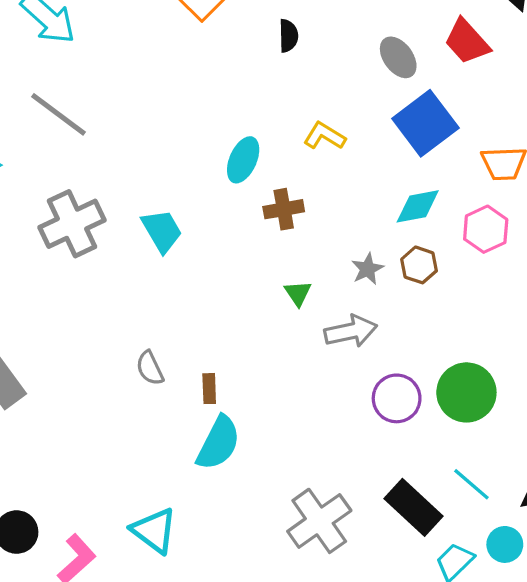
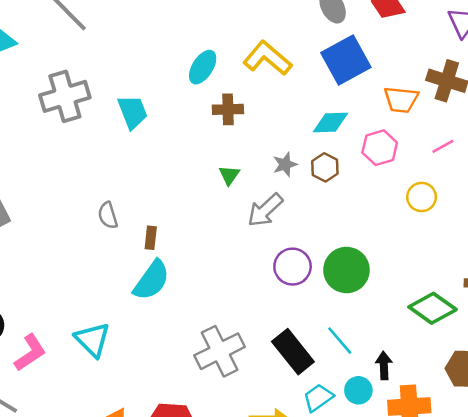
yellow L-shape: (324, 136) -> (267, 58), size x1.5
gray arrow: (351, 331) -> (265, 210), turned 141

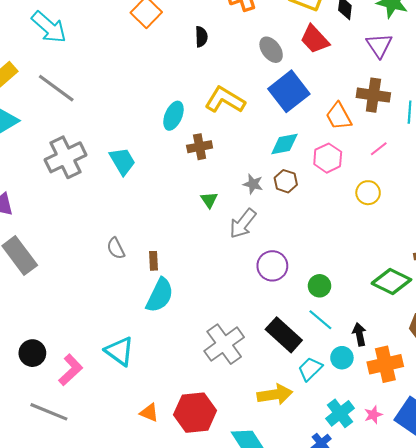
orange trapezoid: (401, 100) -> (339, 116), turned 64
gray star: (285, 164) -> (253, 184), turned -30
green circle: (346, 270) -> (319, 286), moved, size x0.6

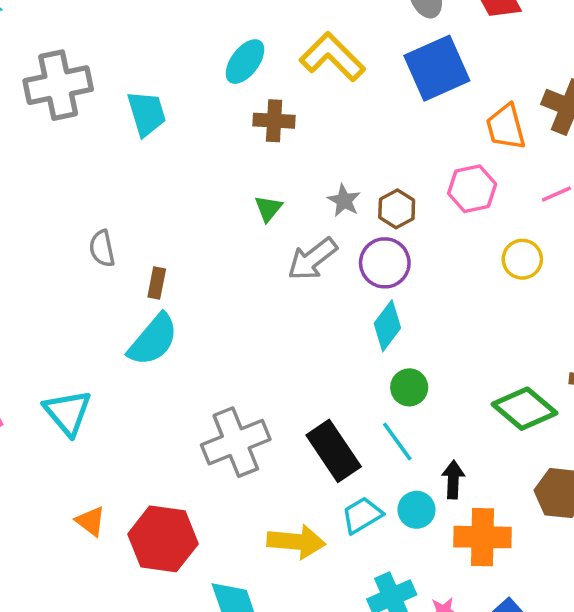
cyan diamond: (284, 144) -> (387, 326), moved, turned -56
purple circle: (272, 266) -> (385, 263), moved

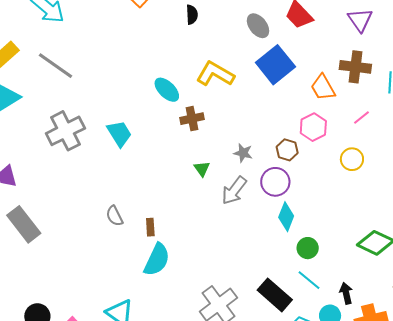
cyan ellipse: (245, 62) -> (167, 90), turned -68
brown hexagon: (397, 209) -> (287, 150), moved

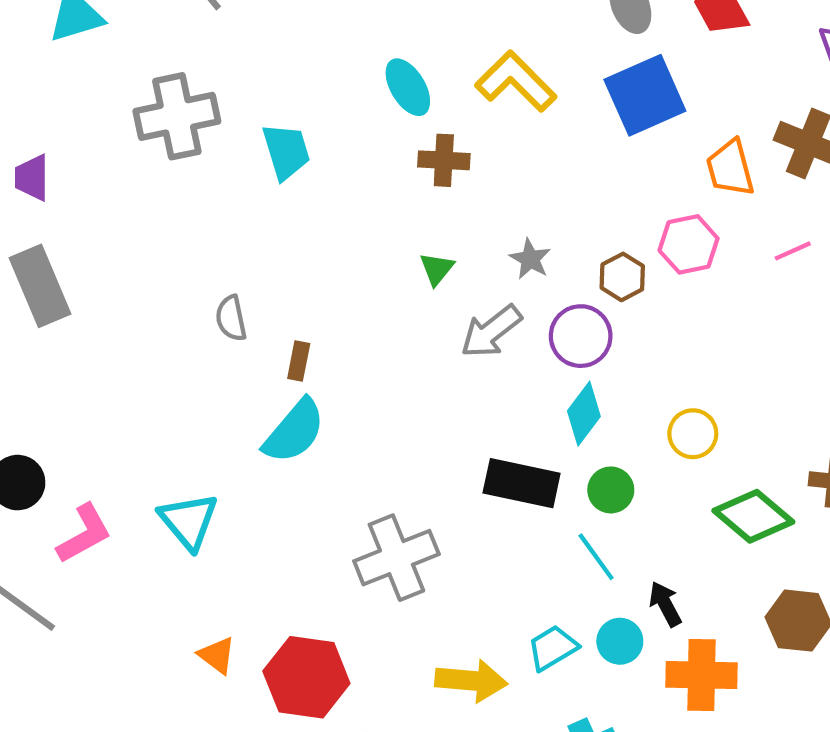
yellow circle: (352, 159) -> (693, 434), moved
black arrow: (346, 293) -> (665, 604), turned -30
black rectangle: (275, 295) -> (522, 483), moved, turned -44

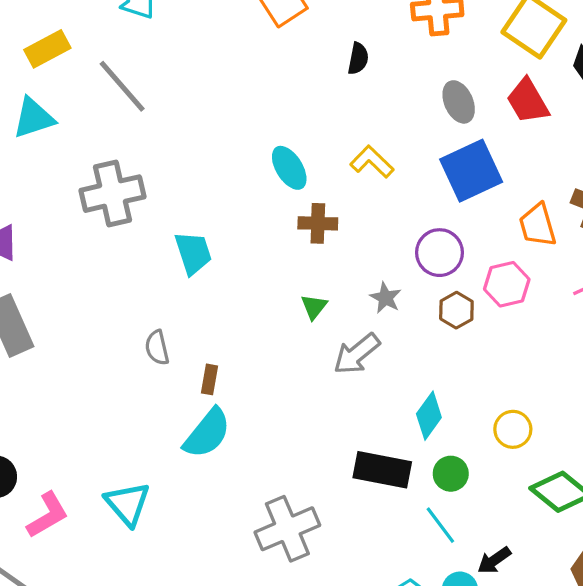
yellow L-shape: (516, 81) -> (372, 162), size x0.7
cyan trapezoid: (286, 151) -> (193, 253), moved
purple circle: (581, 336) -> (440, 253), moved
black arrow: (665, 604) -> (494, 560), turned -96

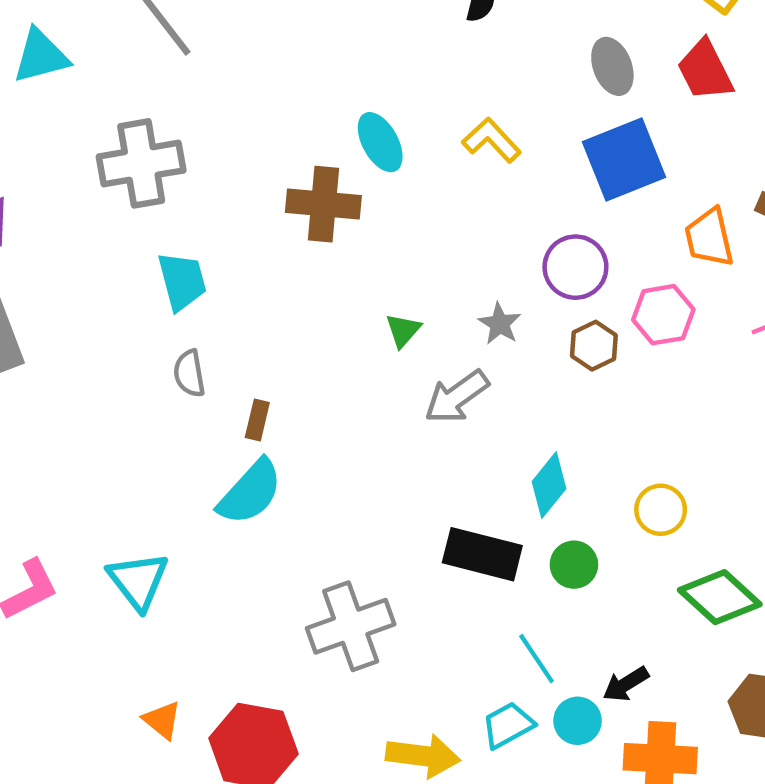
brown cross: (318, 223) -> (323, 204), moved, size x1.4
cyan trapezoid: (193, 253) -> (182, 281), moved
cyan line: (440, 525) -> (537, 659), moved

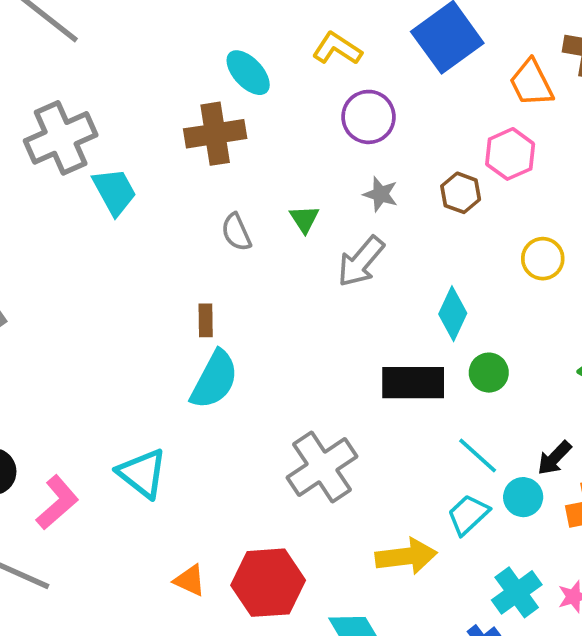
purple circle: (575, 267) -> (368, 117), moved
cyan trapezoid: (182, 281) -> (114, 192), moved
gray semicircle: (189, 373) -> (236, 232), moved
yellow circle: (661, 510) -> (543, 259), moved

